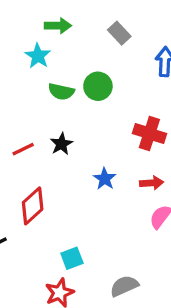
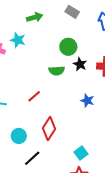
cyan star: (38, 56) -> (18, 40), moved
green semicircle: (61, 92) -> (57, 71), moved
black star: (61, 144) -> (80, 64), moved

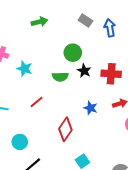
gray rectangle: (72, 12) -> (85, 20), moved
cyan star: (18, 40) -> (24, 69), moved
red diamond: (49, 128) -> (65, 129), moved

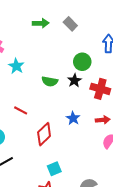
gray rectangle: (85, 20) -> (70, 24), moved
green circle: (73, 53) -> (82, 62), moved
red line: (37, 102) -> (21, 110), moved, turned 56

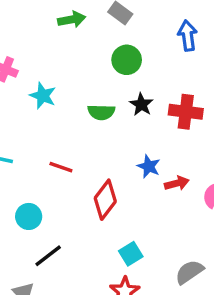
green circle: (82, 62) -> (127, 60), moved
red arrow: (103, 120) -> (177, 183), moved

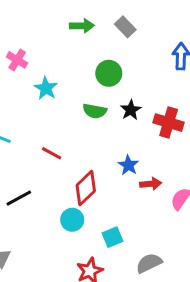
green circle: (127, 60) -> (109, 73), moved
cyan circle: (29, 216) -> (72, 220), moved
cyan square: (131, 254) -> (112, 237), moved
black line: (48, 256) -> (19, 198), moved

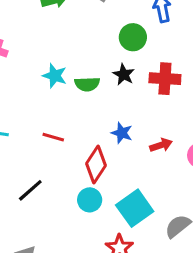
green circle: (109, 73) -> (133, 37), moved
cyan star: (46, 88) -> (55, 76), moved
blue star: (128, 165) -> (122, 133), moved
cyan square: (112, 237) -> (135, 208), size x1.6

